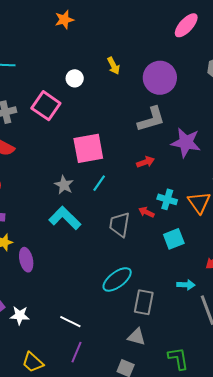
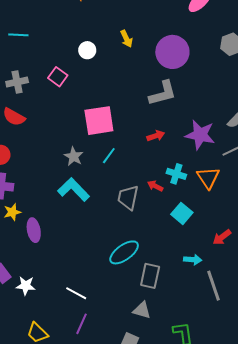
pink square: (46, 106) -> (58, 77), size x0.7
purple star: (186, 143) -> (200, 135), moved
cyan square: (174, 239) -> (182, 213), turned -30

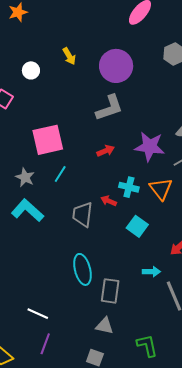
cyan ellipse: (124, 252) -> (82, 269), turned -64

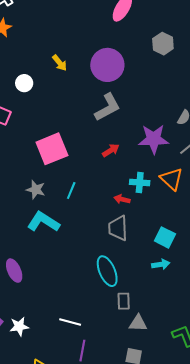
cyan line: (60, 174) -> (71, 190), moved
gray trapezoid: (82, 214) -> (118, 228), moved
cyan square: (137, 226) -> (165, 237), moved
cyan arrow: (151, 272) -> (161, 264), moved
gray rectangle: (110, 291) -> (124, 301), moved, size x0.7

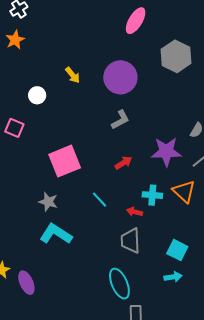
gray hexagon: (163, 44) -> (176, 56), size x1.4
gray L-shape: (108, 107) -> (120, 120), size x0.7
cyan line: (71, 190) -> (99, 200), moved, turned -66

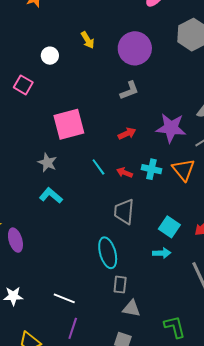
red arrow: (134, 212) -> (125, 173), moved
cyan L-shape: (56, 234) -> (51, 196), size x0.7

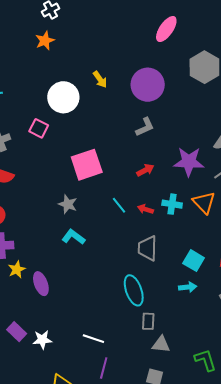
white circle: (50, 56) -> (63, 97), size x1.8

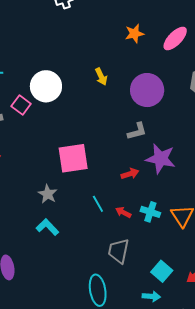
orange star: (45, 41) -> (134, 34), moved
white circle: (63, 97) -> (46, 86), moved
pink square: (39, 128) -> (21, 105), moved
purple star: (189, 162) -> (161, 159), moved

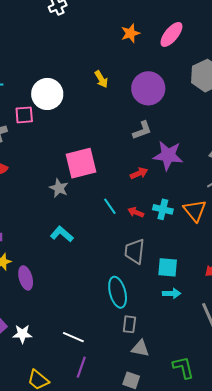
pink square: (21, 105) -> (24, 115), turned -36
gray star: (48, 194) -> (59, 188), moved
cyan square: (162, 271) -> (168, 267), moved, turned -30

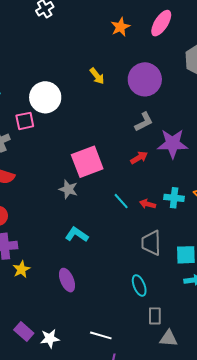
red arrow: (139, 173) -> (139, 158), moved
purple ellipse: (26, 278) -> (67, 280), moved
cyan ellipse: (118, 292) -> (139, 286), size x0.7

